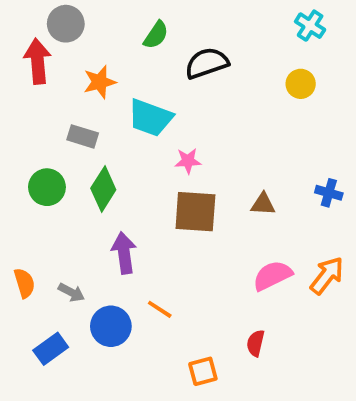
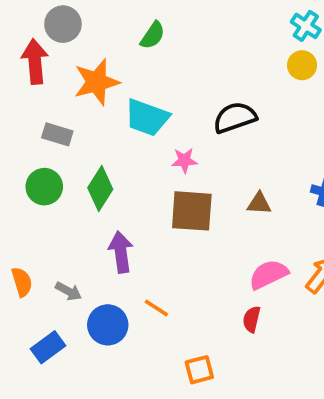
black semicircle: (207, 63) -> (235, 118), moved
orange star: (100, 82) -> (97, 82), size x1.4
yellow circle: (301, 84) -> (302, 65), moved
gray rectangle: (83, 136) -> (57, 134), moved
red semicircle: (256, 343) -> (252, 319), moved

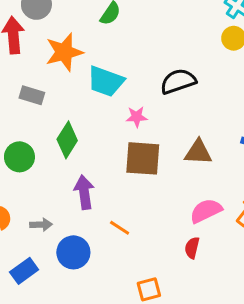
green circle: (44, 187) -> (19, 157), moved
brown triangle: (259, 203) -> (198, 152), size x1.4
gray arrow: (69, 291) -> (41, 225), turned -30
orange line: (156, 308) -> (120, 228), moved

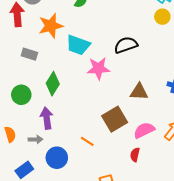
pink star: (137, 117) -> (98, 68), size x1.6
brown square: (143, 158) -> (115, 119), moved, turned -35
purple arrow: (84, 192) -> (47, 118), moved

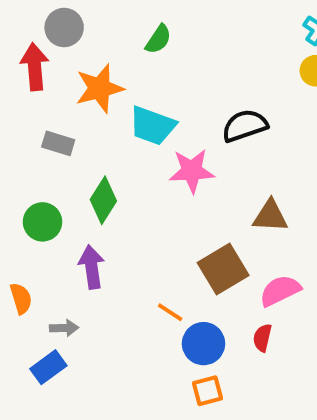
gray arrow: (35, 139) -> (64, 328), moved
blue circle: (57, 158) -> (204, 344), moved

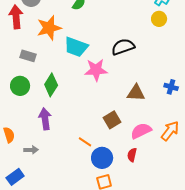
green circle: (42, 222) -> (20, 86), moved
brown square: (223, 269) -> (112, 120), size x0.7
blue rectangle: (48, 367) -> (15, 177), moved

